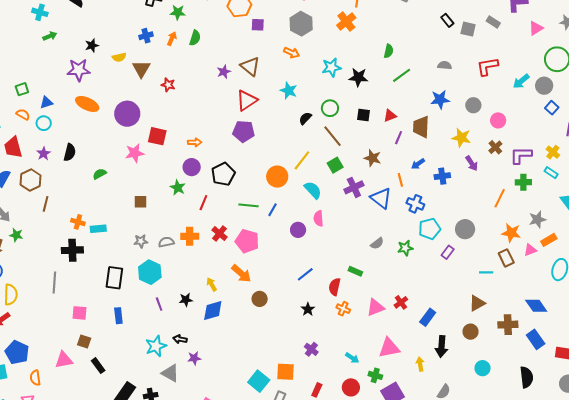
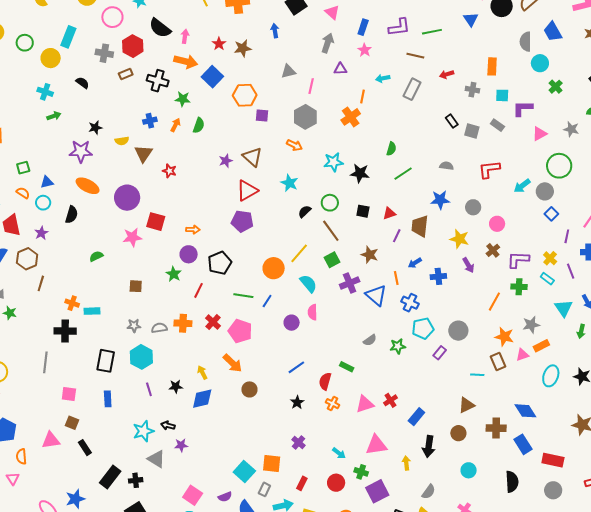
black semicircle: (70, 152) -> (72, 215), moved

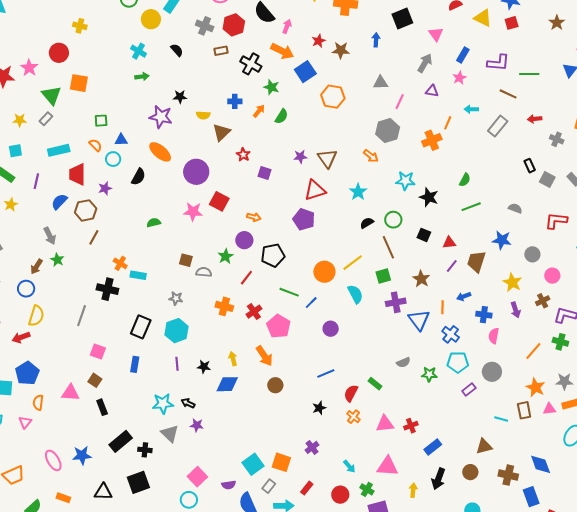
purple square: (262, 116) -> (264, 173), moved
pink semicircle: (313, 312) -> (494, 336), moved
gray semicircle: (159, 328) -> (204, 272), moved

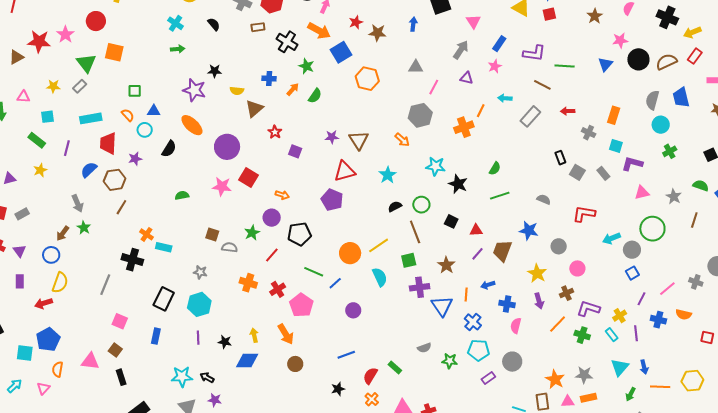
orange line: (533, 351) -> (558, 324), moved

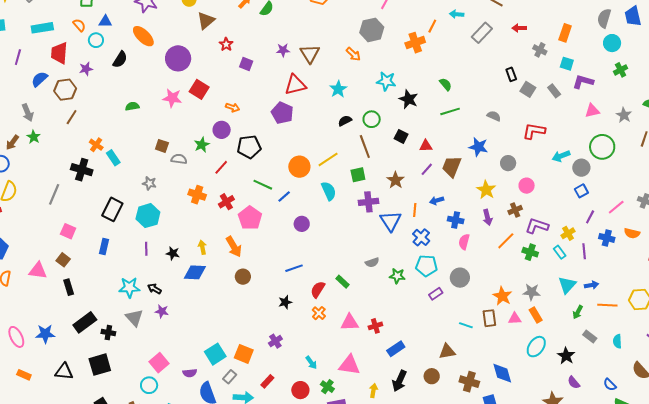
green semicircle: (495, 169) -> (446, 84), turned -72
cyan rectangle: (164, 247) -> (113, 158), turned 42
blue arrow: (644, 367) -> (592, 285), turned -88
orange rectangle: (589, 398) -> (536, 315), turned 70

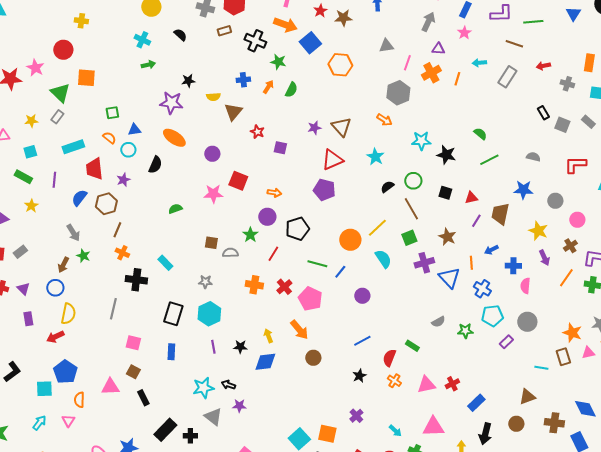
orange cross: (415, 43) -> (431, 73), moved
purple circle: (178, 58) -> (212, 154), size x0.6
orange cross: (96, 145) -> (122, 253), moved

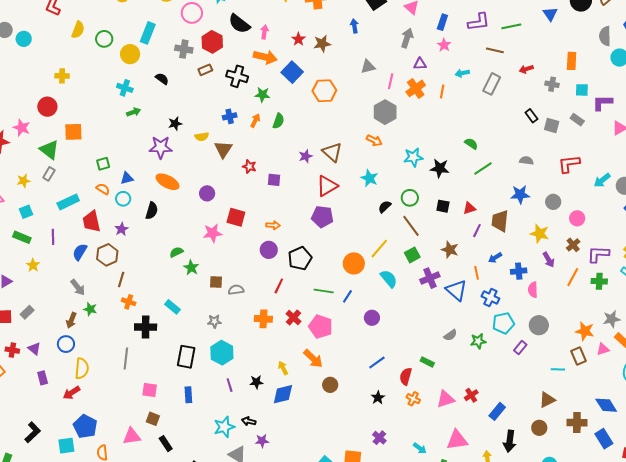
green star: (250, 235) -> (191, 268), moved

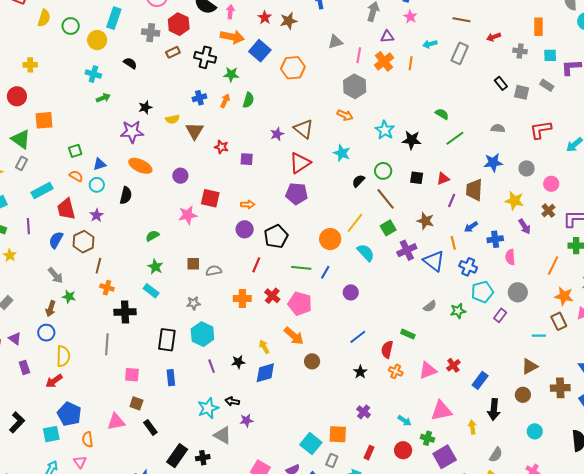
cyan star: (413, 157) -> (385, 130), turned -30
green star: (191, 268) -> (155, 267), moved
orange line: (573, 277) -> (553, 265), moved

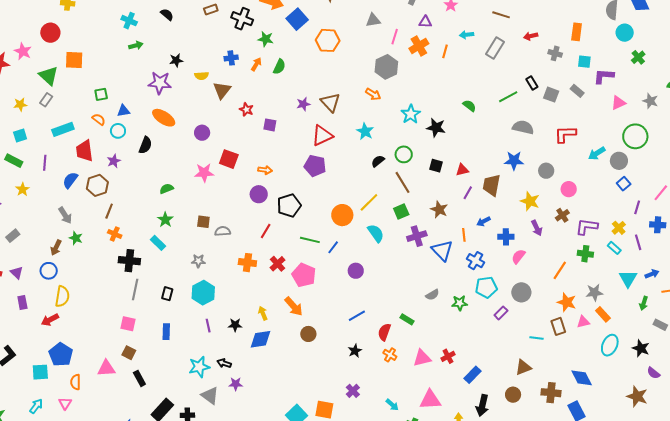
gray semicircle: (498, 128) -> (523, 127), size x1.5
green line: (455, 138) -> (508, 97), moved
pink semicircle: (510, 257) -> (518, 256), turned 35
black rectangle: (167, 340) -> (167, 294), size x0.6
gray line: (107, 344) -> (135, 290), moved

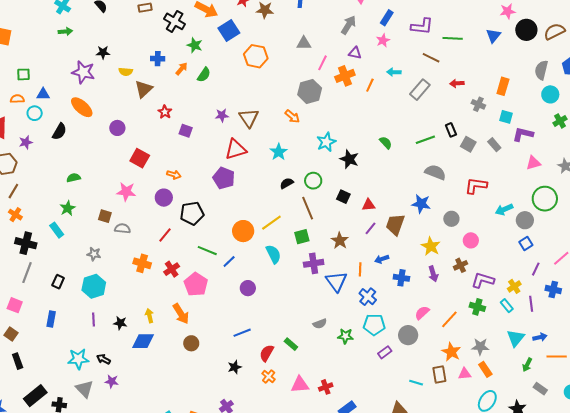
orange semicircle: (99, 119) -> (17, 99), turned -48
pink star: (204, 173) -> (126, 192), moved
pink semicircle: (518, 256) -> (422, 313), moved

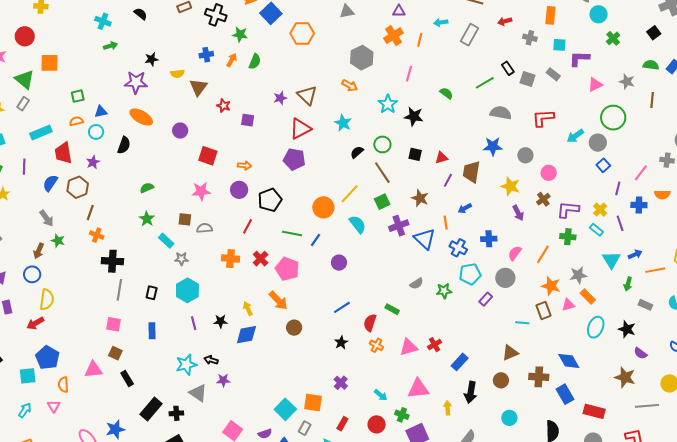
pink line: (322, 63) -> (409, 74), moved
cyan rectangle: (57, 230) -> (166, 241), moved
blue cross: (401, 278) -> (489, 239), moved

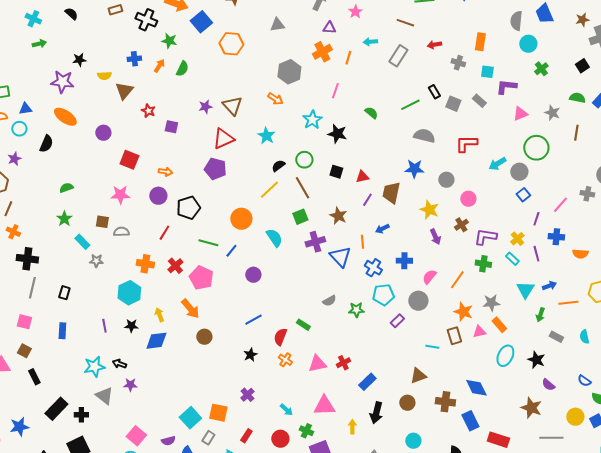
yellow line: (350, 194) -> (269, 190), moved
orange semicircle: (662, 195) -> (580, 254), moved
cyan hexagon: (187, 290) -> (129, 293), moved

